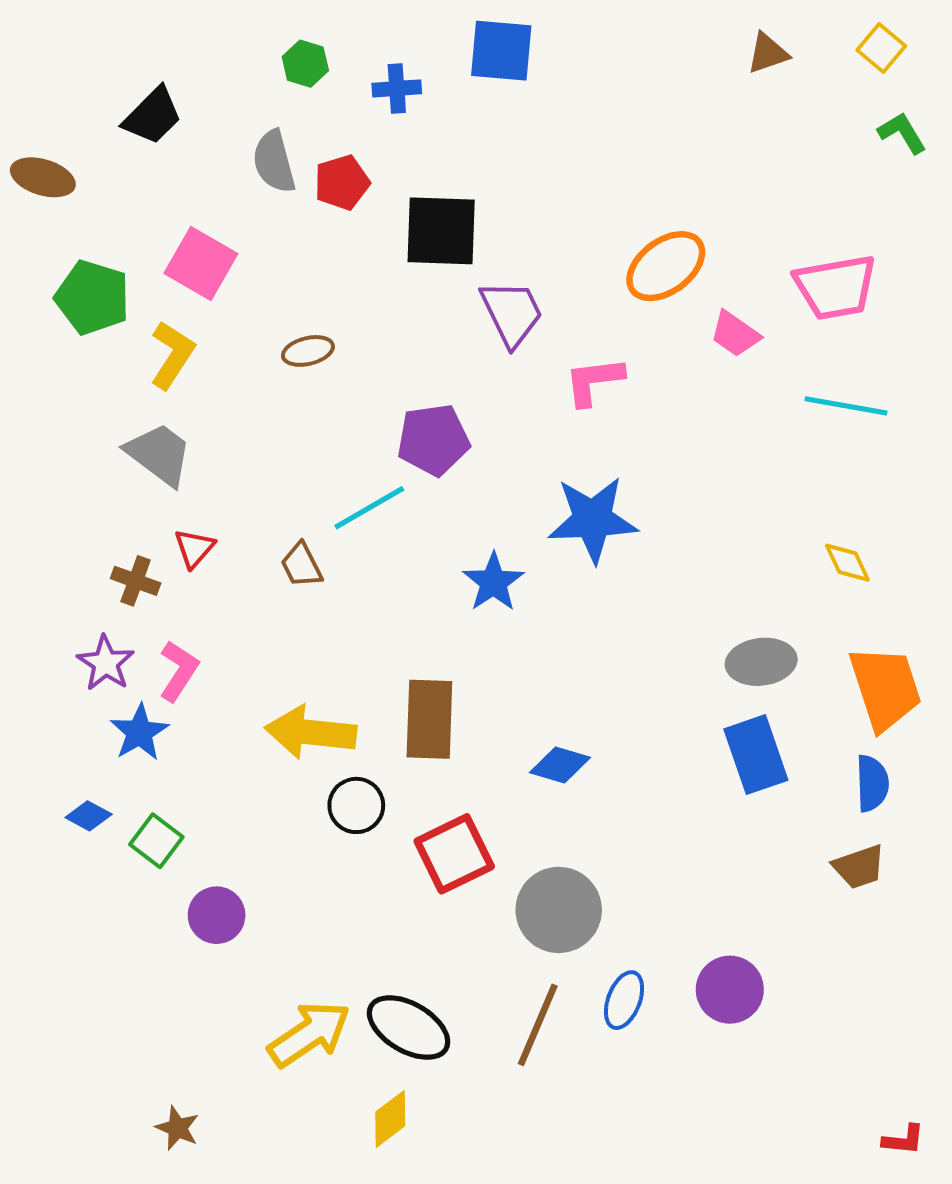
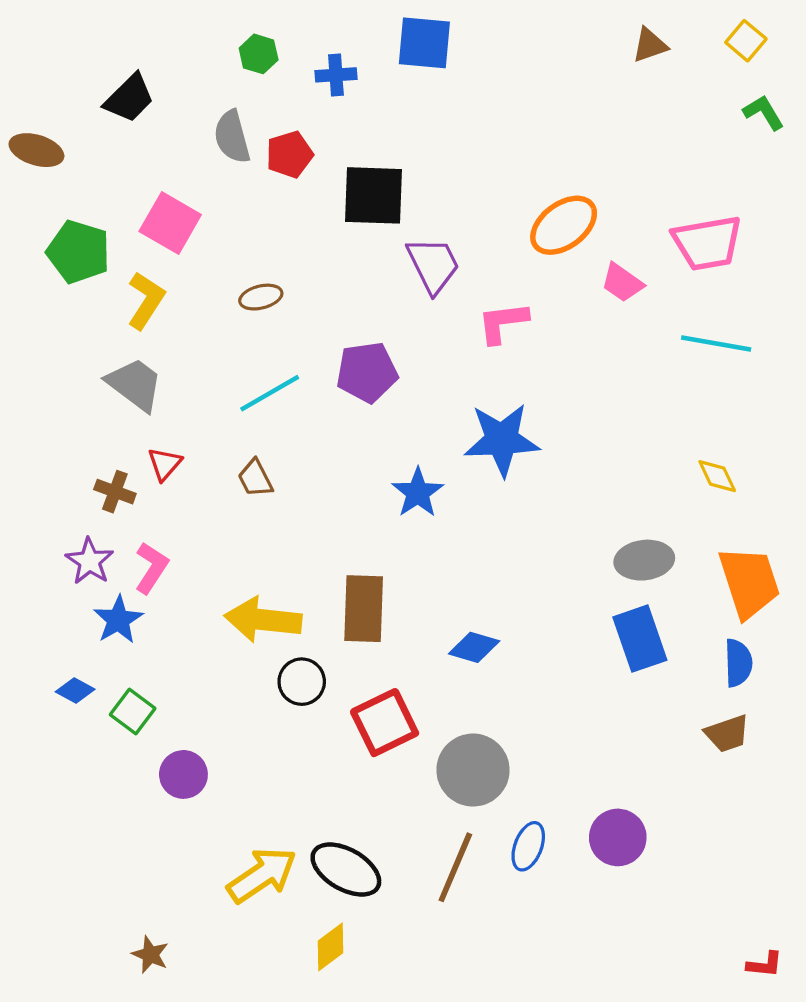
cyan line: (369, 508) -> (270, 393), moved

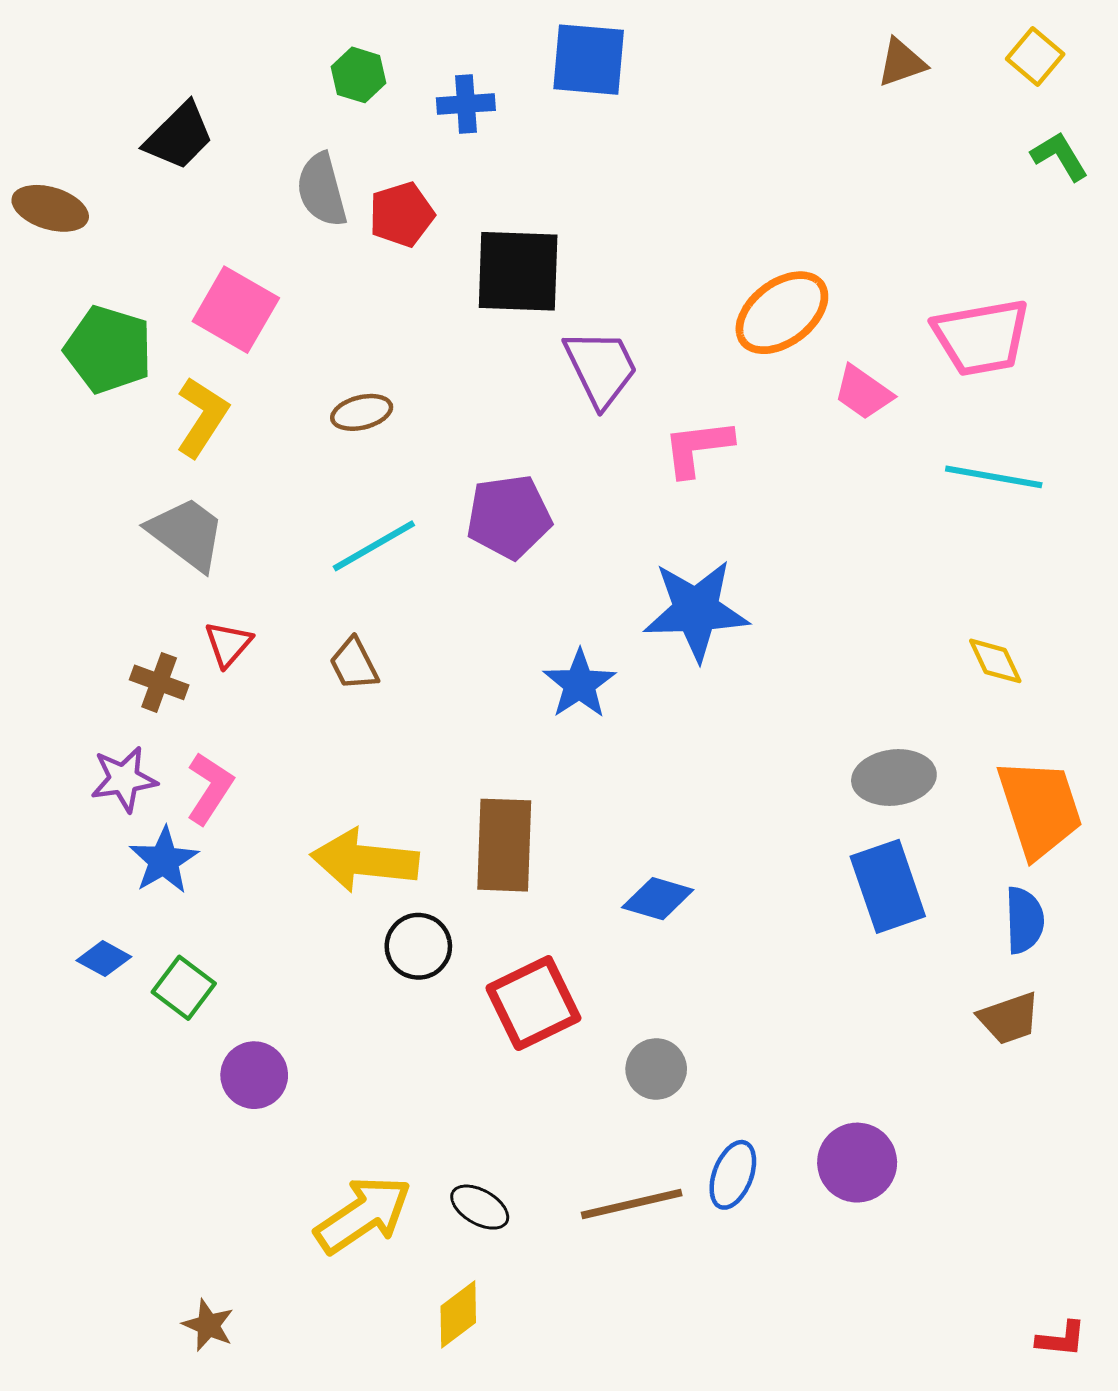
purple star: (90, 561) -> (124, 779), turned 30
gray circle: (473, 770) -> (656, 1069), size x0.6
brown line: (455, 867) -> (632, 1204), turned 54
black ellipse: (346, 870) -> (480, 1207), size x0.6

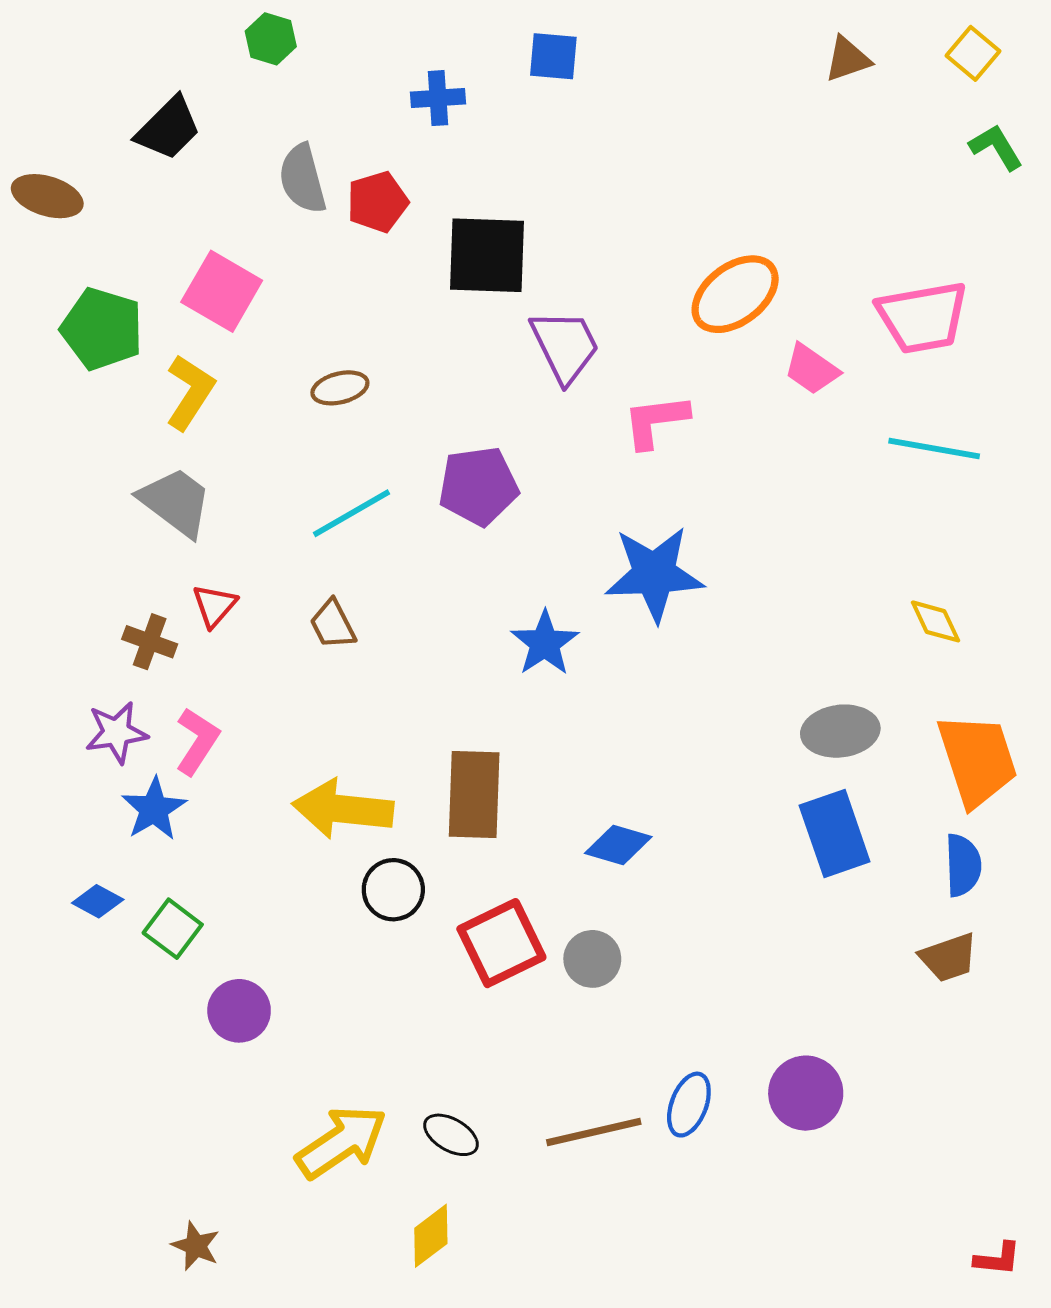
blue square: (589, 60) -> (553, 56), size x0.7
green hexagon: (359, 75) -> (271, 39), moved
gray circle: (656, 1069) -> (592, 959), moved

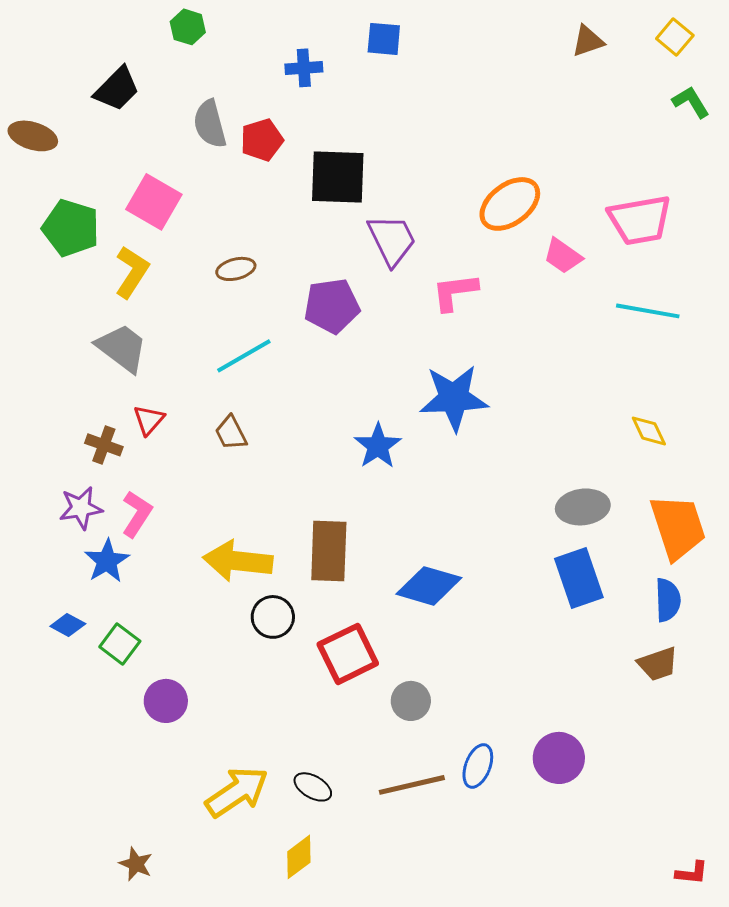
purple pentagon: (478, 486) -> (332, 306), moved
blue diamond: (618, 845) -> (429, 586), size x1.4
gray circle: (592, 959) -> (411, 701), moved

